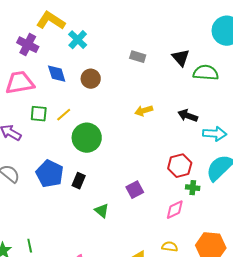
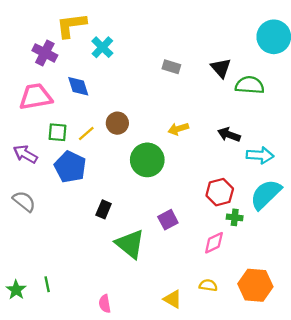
yellow L-shape: (51, 21) -> (71, 25), turned -40
brown circle: (91, 79) -> (117, 123), moved
green circle: (87, 138) -> (147, 160), moved
blue pentagon: (50, 174) -> (70, 167), moved
green triangle: (102, 211) -> (130, 244), size x1.8

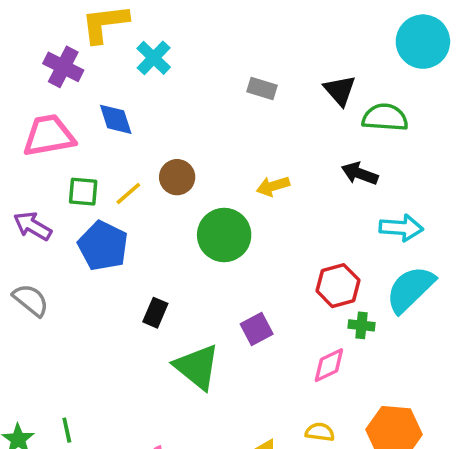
black arrow: (229, 135) -> (360, 174), moved

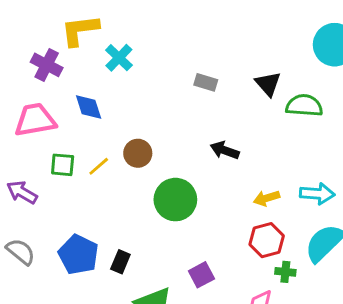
black arrow: (360, 174) -> (225, 150), moved
yellow arrow: (273, 186) -> (267, 198), moved
blue pentagon: (103, 246) -> (78, 255), moved

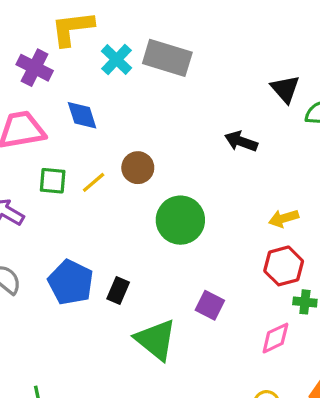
gray rectangle: (206, 82) -> (167, 58), moved, size x1.8
black arrow: (225, 150) -> (241, 141), moved
purple square: (201, 275) -> (210, 305), turned -35

